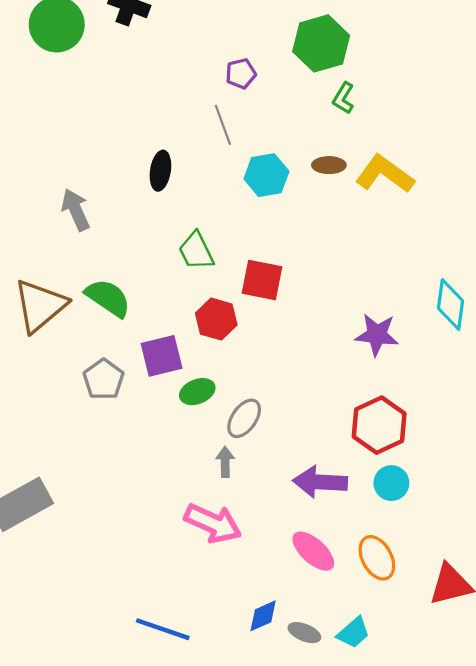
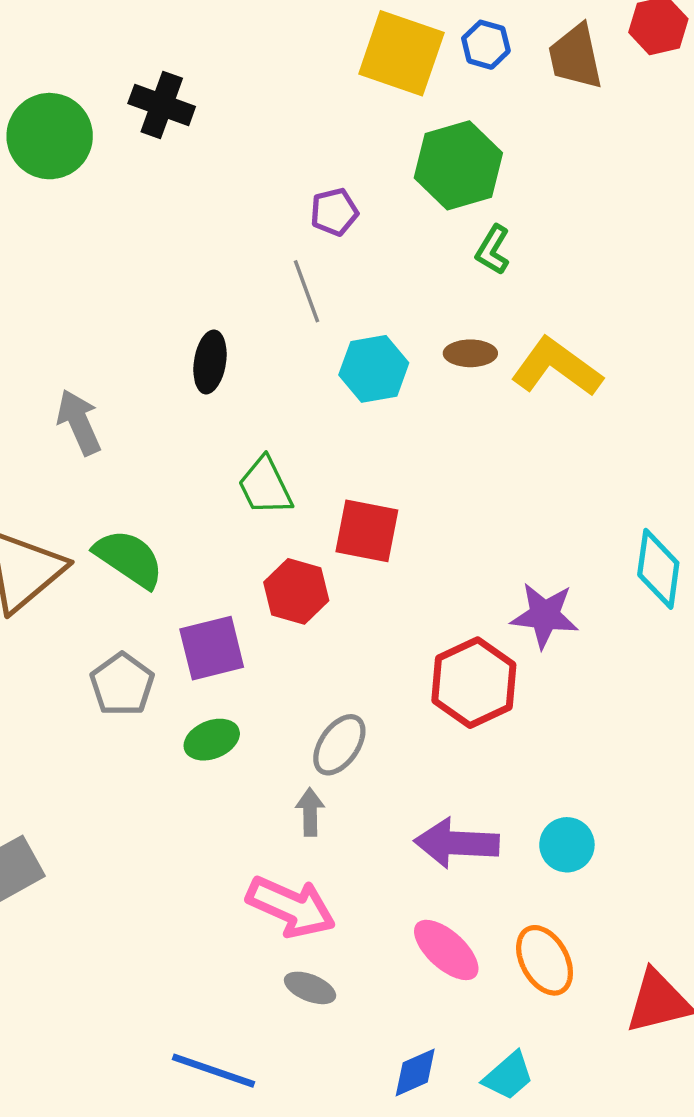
green ellipse: (197, 392) -> (212, 740), moved
red hexagon: (379, 425) -> (474, 683), moved
blue diamond: (263, 616) -> (415, 1072), moved
gray ellipse: (304, 633) -> (310, 988), moved

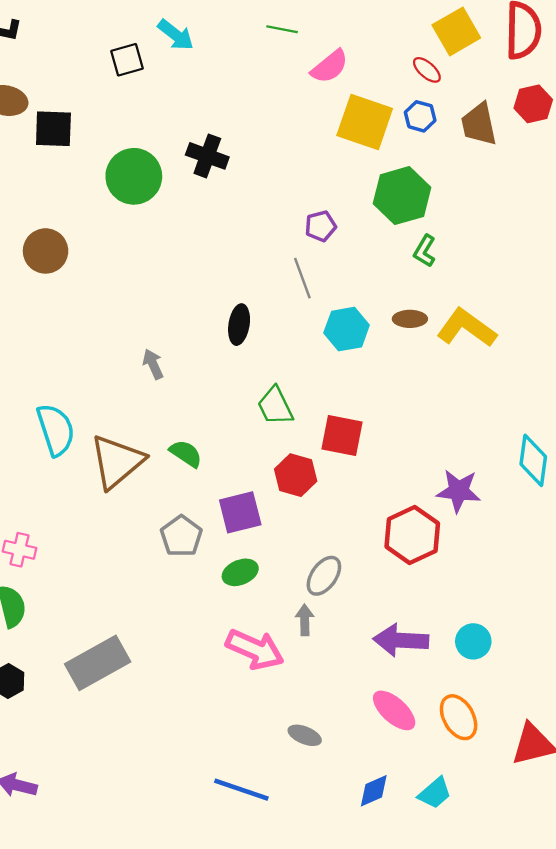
gray arrow: (79, 422) -> (153, 364), size x0.7
green semicircle: (129, 559) -> (186, 454), size x0.7
pink arrow: (291, 907) -> (255, 649), moved

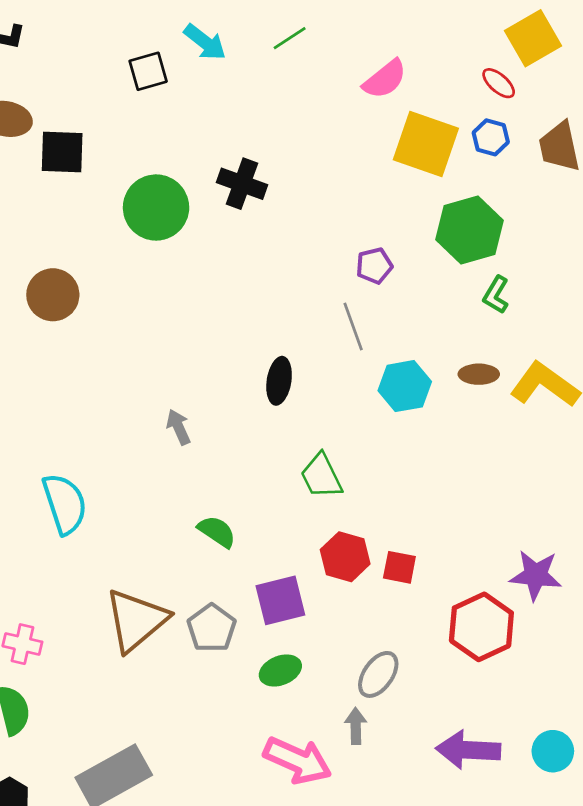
green line: (282, 29) -> (290, 38), moved, turned -44
red square: (342, 435) -> (399, 567), moved, size x0.7
brown triangle: (117, 461) -> (136, 620), moved

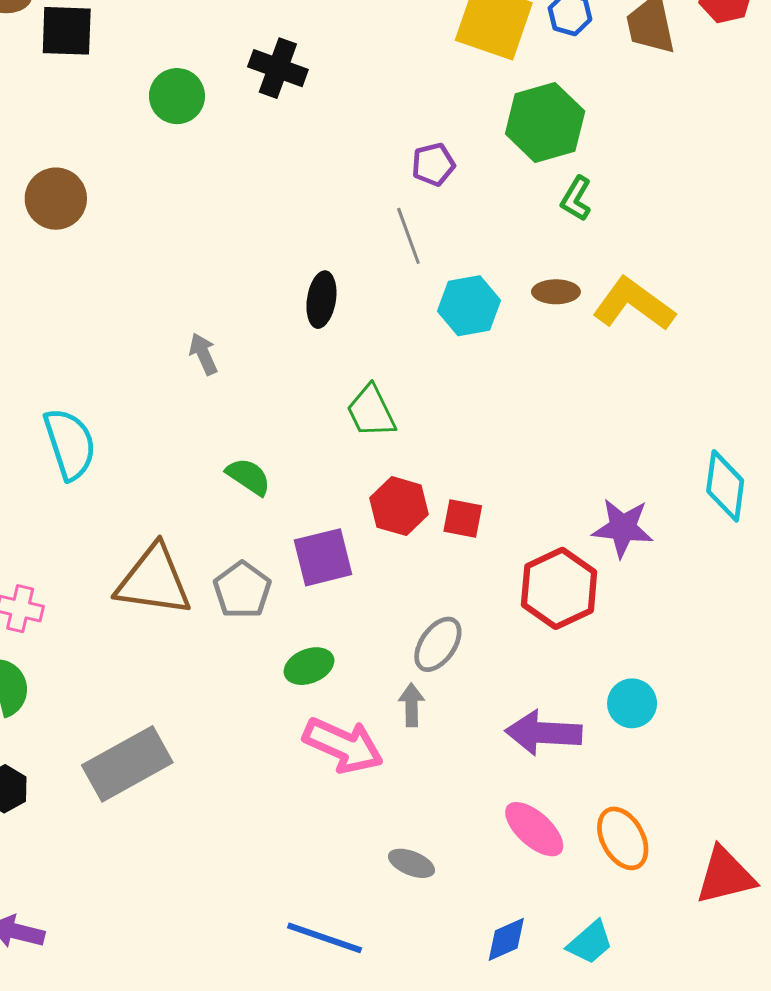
green circle: (156, 208) -> (177, 96), size x0.7
brown triangle: (136, 620) -> (154, 581), turned 48
green ellipse: (280, 670) -> (309, 666), moved
cyan circle: (553, 751) -> (632, 703), moved

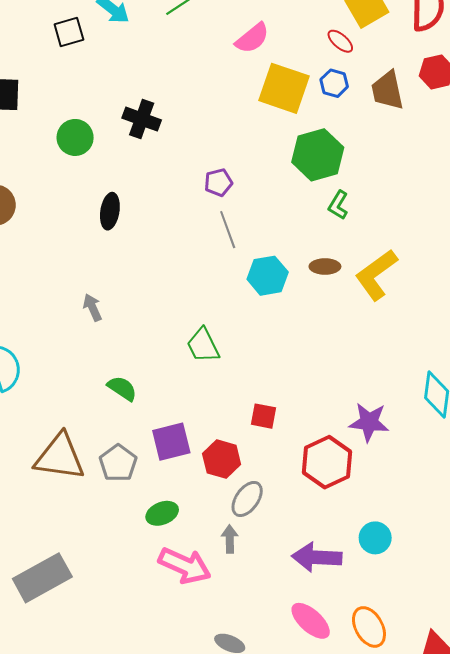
purple pentagon: (433, 164) -> (218, 183), moved
black ellipse: (321, 300) -> (110, 211), moved
yellow L-shape: (634, 304) -> (376, 275), turned -72
red hexagon: (399, 506) -> (222, 459), moved

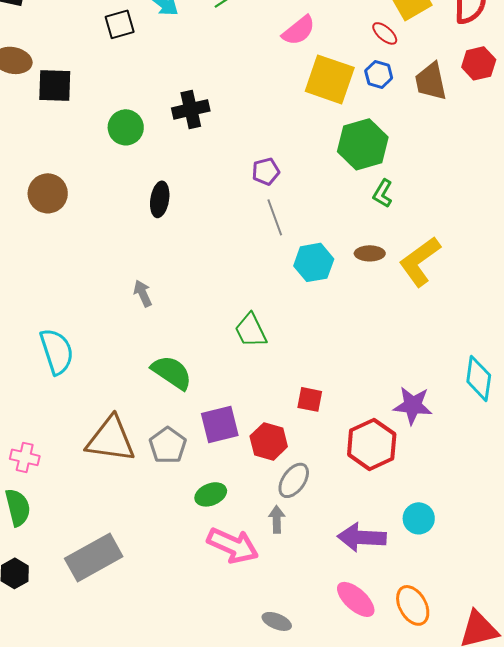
black cross: (142, 119) -> (191, 109), turned -33
green semicircle: (122, 388) -> (172, 372), size x1.4

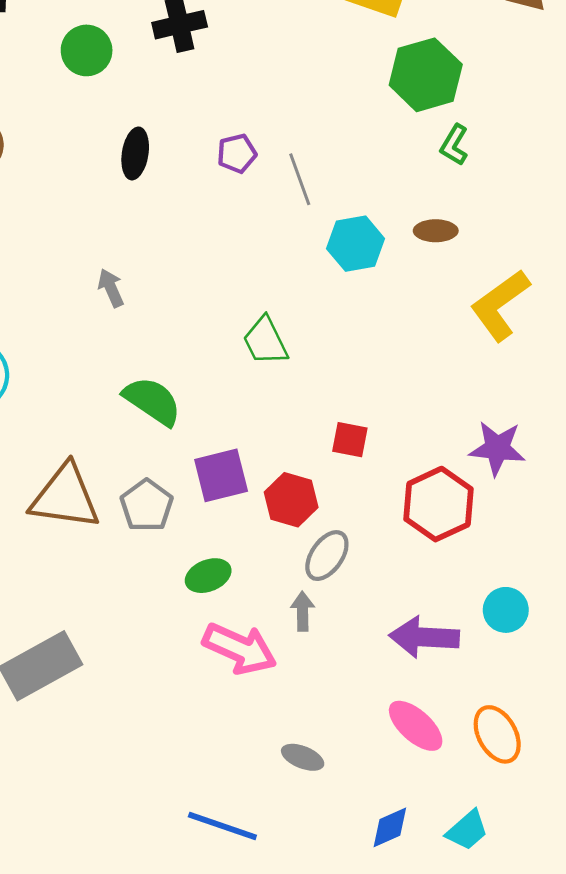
purple pentagon: (266, 171) -> (237, 153), moved
yellow L-shape: (420, 261) -> (500, 305), moved

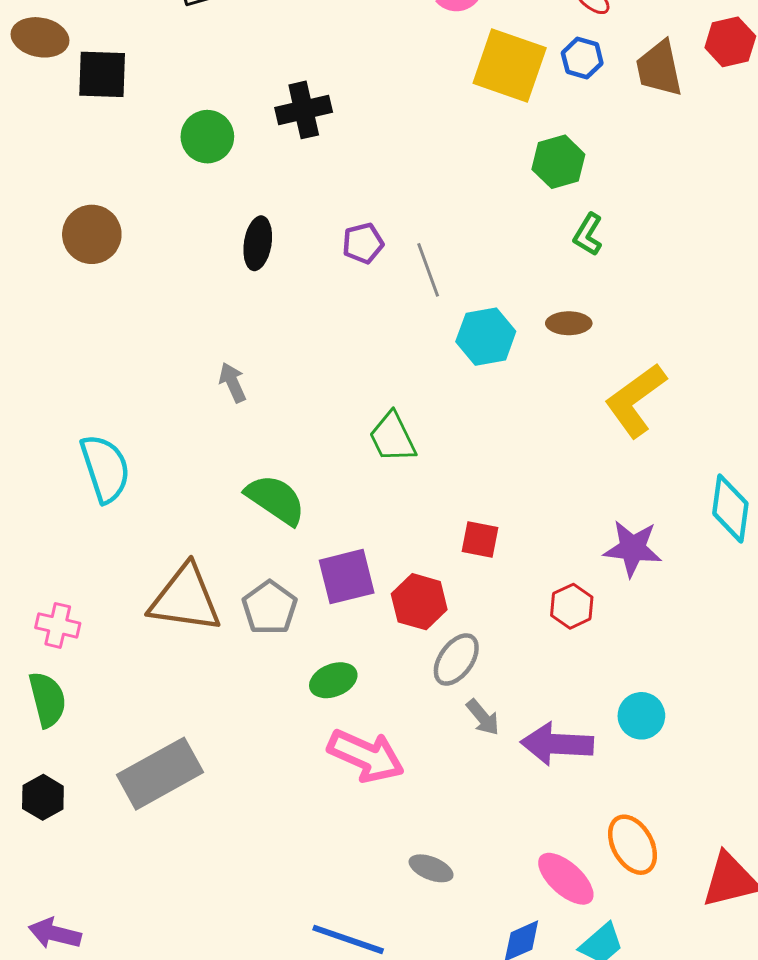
green hexagon: (426, 75) -> (558, 162), size x0.7
red hexagon: (439, 504) -> (572, 606), size x0.6
gray arrow: (303, 611) -> (483, 717), moved, turned 141
pink ellipse: (416, 726) -> (566, 879), moved

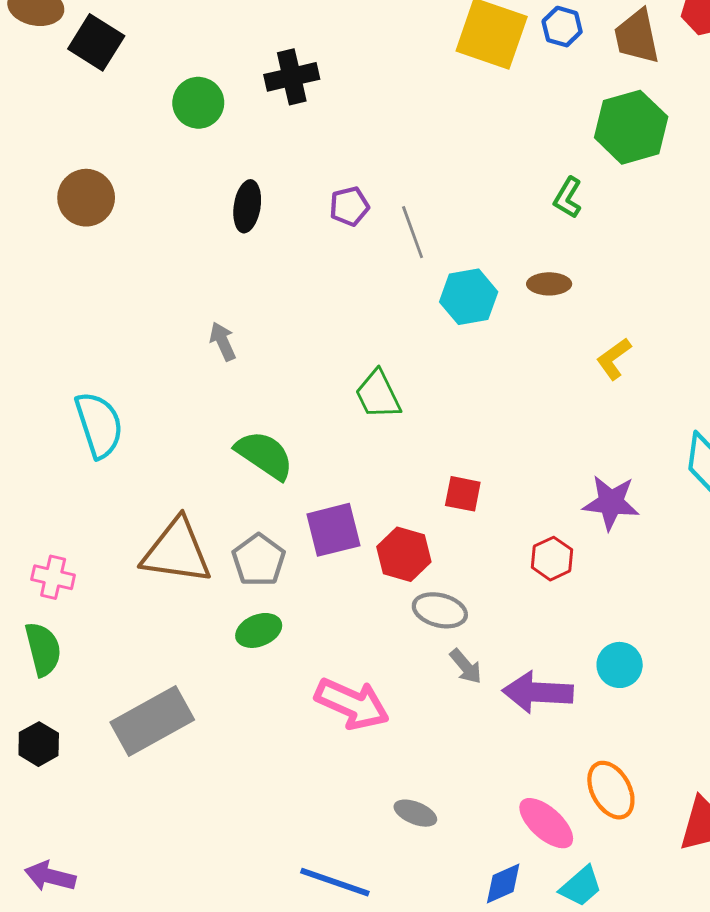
black square: (102, 74) -> (96, 42), turned 30
green hexagon: (558, 162) -> (631, 127), moved, size x1.4
yellow L-shape: (635, 400) -> (614, 359), size x0.6
gray ellipse: (456, 660) -> (440, 610), turned 69
green ellipse: (333, 680) -> (259, 630), moved

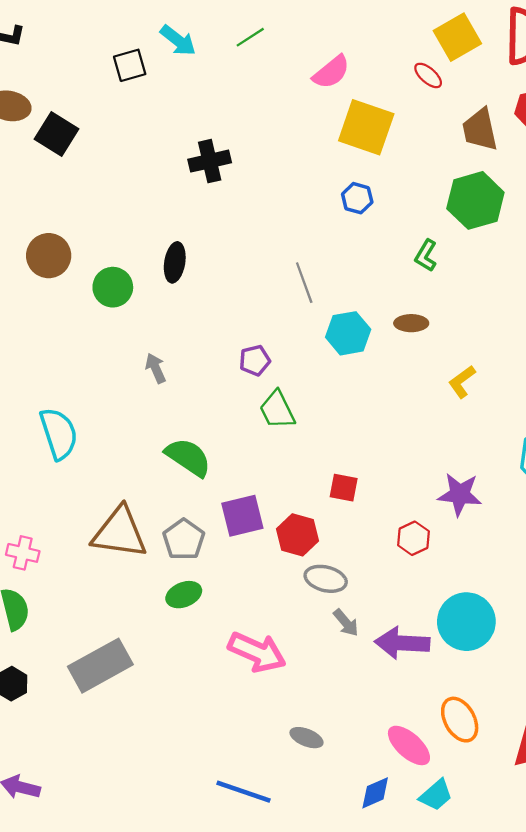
blue hexagon: (562, 27) -> (357, 198), moved
green circle: (198, 103) -> (113, 287), moved
purple pentagon: (349, 206) -> (255, 360), moved
cyan circle: (620, 665) -> (466, 622), size x1.6

